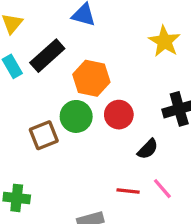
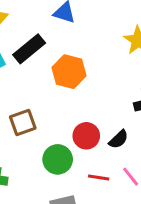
red circle: (119, 115) -> (86, 136), moved
green circle: (76, 116) -> (58, 159), moved

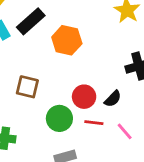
brown square: (23, 123) -> (27, 87), turned 35
red line: (99, 178) -> (94, 123), moved

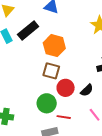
brown square: (27, 87) -> (51, 71), moved
red line: (94, 123) -> (64, 117), moved

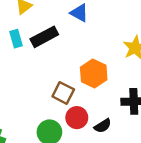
orange hexagon: (54, 46) -> (94, 74), moved

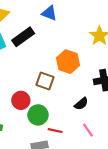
red circle: (77, 118) -> (21, 100), moved

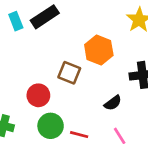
green circle: (38, 115) -> (51, 126), moved

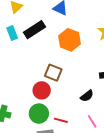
orange hexagon: (99, 50) -> (69, 40), moved
red circle: (38, 95) -> (42, 90), moved

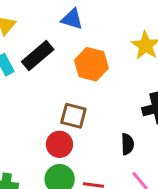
black semicircle: (87, 96) -> (128, 144), turned -48

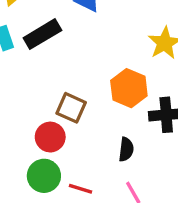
orange hexagon: (91, 64) -> (129, 88), moved

